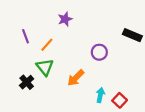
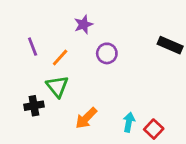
purple circle: (99, 52) -> (107, 53), moved
orange arrow: (76, 78) -> (86, 118), moved
black cross: (27, 82) -> (34, 106), turned 32

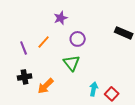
purple line: (33, 47) -> (24, 48), moved
green triangle: (57, 86) -> (72, 63), moved
orange arrow: (86, 118) -> (46, 86), moved

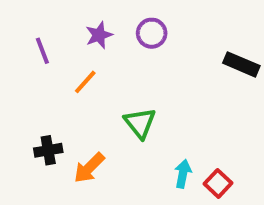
purple star: (61, 18) -> (99, 35), moved
purple circle: (78, 39) -> (152, 33), moved
purple line: (24, 48) -> (42, 51), moved

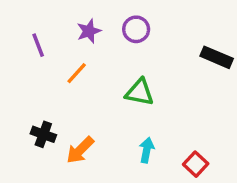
green triangle: (140, 123) -> (140, 92), moved, turned -40
black cross: (48, 150) -> (43, 134), turned 30
cyan arrow: (183, 174) -> (147, 150), moved

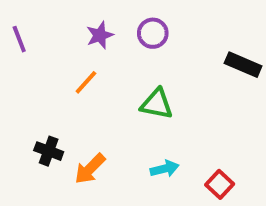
purple line: (38, 45) -> (19, 39), moved
cyan arrow: (147, 150) -> (165, 169), turned 65

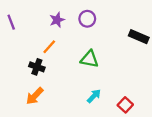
black cross: (49, 151) -> (37, 67), moved
orange arrow: (90, 169) -> (35, 96), moved
cyan arrow: (165, 169) -> (94, 96), turned -32

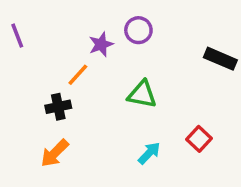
purple star: (57, 20) -> (101, 44), moved
black cross: (37, 67) -> (58, 107), turned -32
red square: (125, 105) -> (199, 139), moved

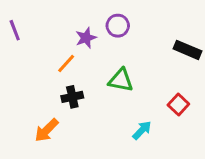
black cross: (58, 107) -> (72, 97), moved
red square: (199, 139) -> (178, 104), moved
cyan arrow: (149, 153) -> (142, 130), moved

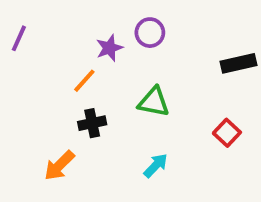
purple line: (15, 30) -> (19, 38), turned 45
black rectangle: (187, 50) -> (239, 63), turned -36
cyan arrow: (142, 130) -> (156, 165), moved

